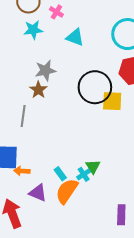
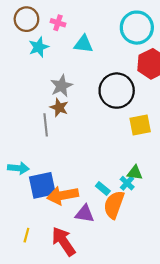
yellow square: (112, 101) -> (140, 125), moved
gray line: (23, 116) -> (46, 125), moved
green triangle: (93, 167) -> (135, 173), turned -35
orange arrow: (22, 171) -> (63, 195), size x1.8

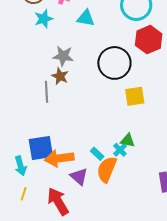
gray star: (61, 86) -> (63, 56), turned 30
cyan arrow: (18, 168) -> (21, 166), moved, turned 66
purple triangle: (85, 214) -> (79, 176), turned 30

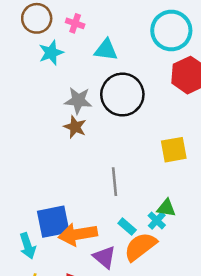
black circle: (114, 63) -> (122, 95), moved
gray line: (47, 92) -> (114, 182), moved
orange semicircle: (107, 169) -> (140, 247), turned 32

